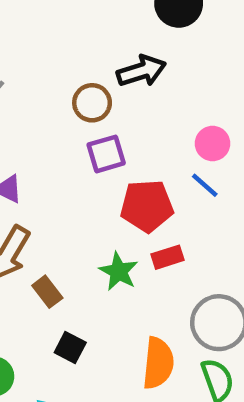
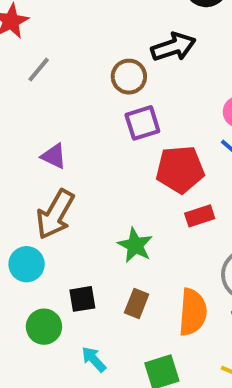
green star: (119, 271) -> (135, 245), moved
brown rectangle: (47, 292) -> (137, 304), moved, turned 60
black square: (70, 347) -> (82, 299), moved, turned -36

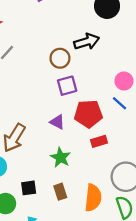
purple triangle: (54, 156) -> (57, 122), moved
brown rectangle: (137, 304) -> (60, 192), turned -42

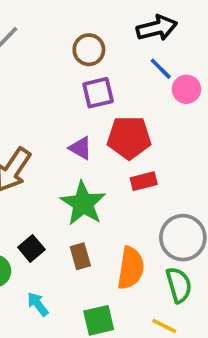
black arrow: (87, 42) -> (157, 28), moved
blue line: (119, 103) -> (161, 69), moved
green star: (61, 157) -> (83, 203), size x1.4
black square: (29, 188) -> (31, 248), turned -35

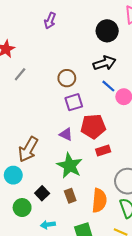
cyan arrow: (38, 304) -> (48, 225), turned -56

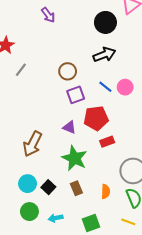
purple arrow: (50, 21) -> (48, 15), turned -56
blue line: (108, 86) -> (105, 87), moved
cyan circle: (13, 175) -> (28, 184), moved
orange semicircle: (99, 200) -> (106, 192), size x0.6
green circle: (22, 208) -> (29, 212), moved

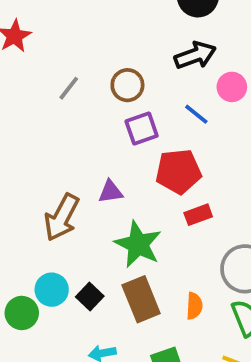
gray line: (21, 70) -> (69, 88), moved
pink circle: (125, 87) -> (232, 87), moved
purple triangle: (69, 127) -> (111, 192), moved, turned -32
brown rectangle: (76, 188) -> (141, 299), size x1.6
green circle: (29, 212) -> (22, 313), moved

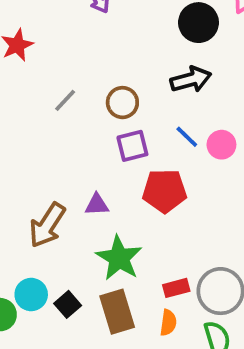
pink circle: (232, 87) -> (221, 145), moved
red rectangle: (198, 215) -> (176, 288), moved

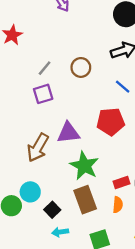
purple square: (132, 146) -> (43, 94), moved
purple triangle: (97, 205) -> (68, 133), size x1.5
black square: (68, 304) -> (52, 210), moved

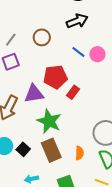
red pentagon: (111, 122) -> (55, 77), moved
red rectangle: (122, 183) -> (73, 92), moved, turned -32
black square: (52, 210) -> (23, 149), moved

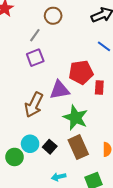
brown circle: (42, 37) -> (53, 16), moved
red rectangle: (73, 92) -> (99, 88), turned -32

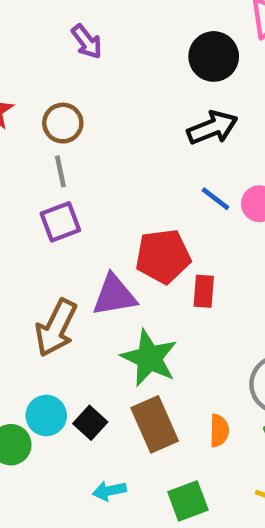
brown circle: (53, 16) -> (63, 123), moved
gray line: (35, 35) -> (60, 171), turned -48

